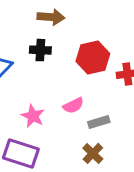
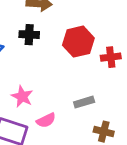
pink semicircle: (73, 106) -> (46, 120), moved
brown cross: (93, 153) -> (104, 132), moved, turned -30

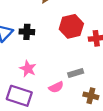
black cross: (29, 35) -> (27, 32), moved
pink semicircle: (46, 120) -> (56, 87), moved

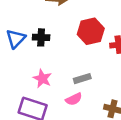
gray rectangle: (76, 73) -> (82, 79), moved

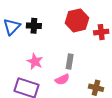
gray rectangle: (82, 79) -> (70, 62), turned -64

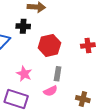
red hexagon: (77, 20) -> (49, 45), moved
black cross: (34, 26) -> (23, 26), moved

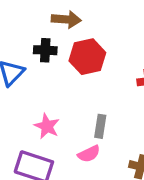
red hexagon: (49, 45) -> (87, 57), moved

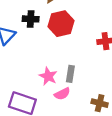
pink star: (47, 126) -> (48, 76), moved

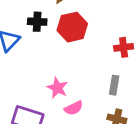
gray rectangle: (70, 74) -> (114, 85), moved

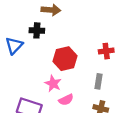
red hexagon: (72, 27) -> (65, 59), moved

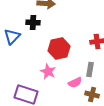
pink semicircle: (66, 100) -> (75, 83), moved

